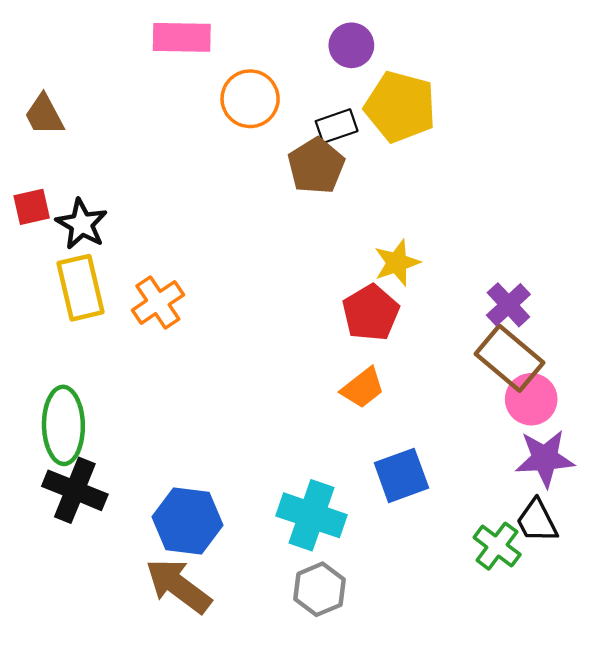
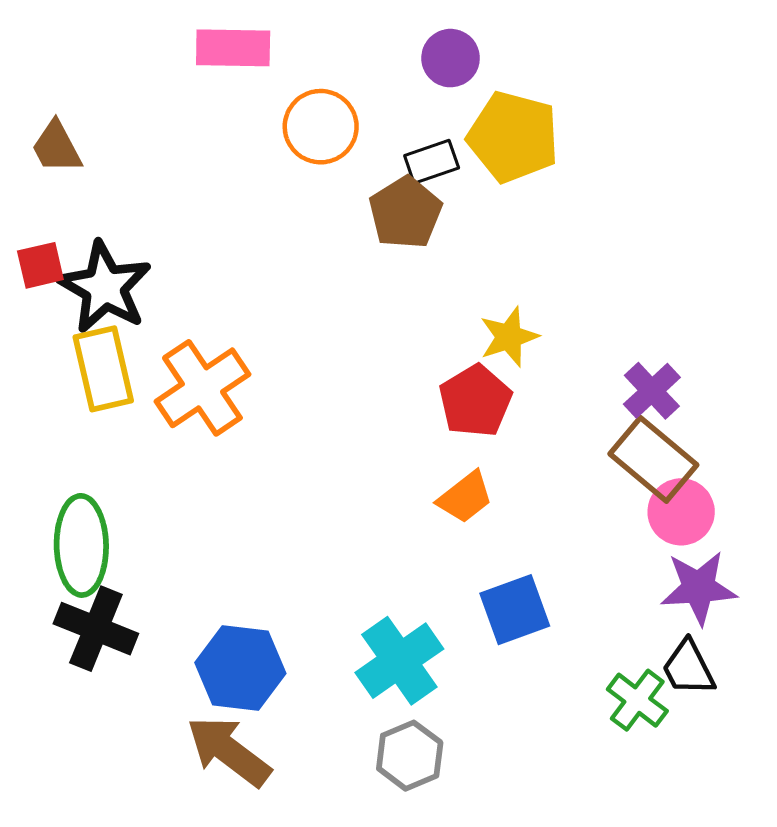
black star: (82, 224) -> (105, 287), size x1.4
orange cross: (158, 302) -> (202, 388), size x1.4
cyan cross: (312, 515) -> (399, 661), turned 36

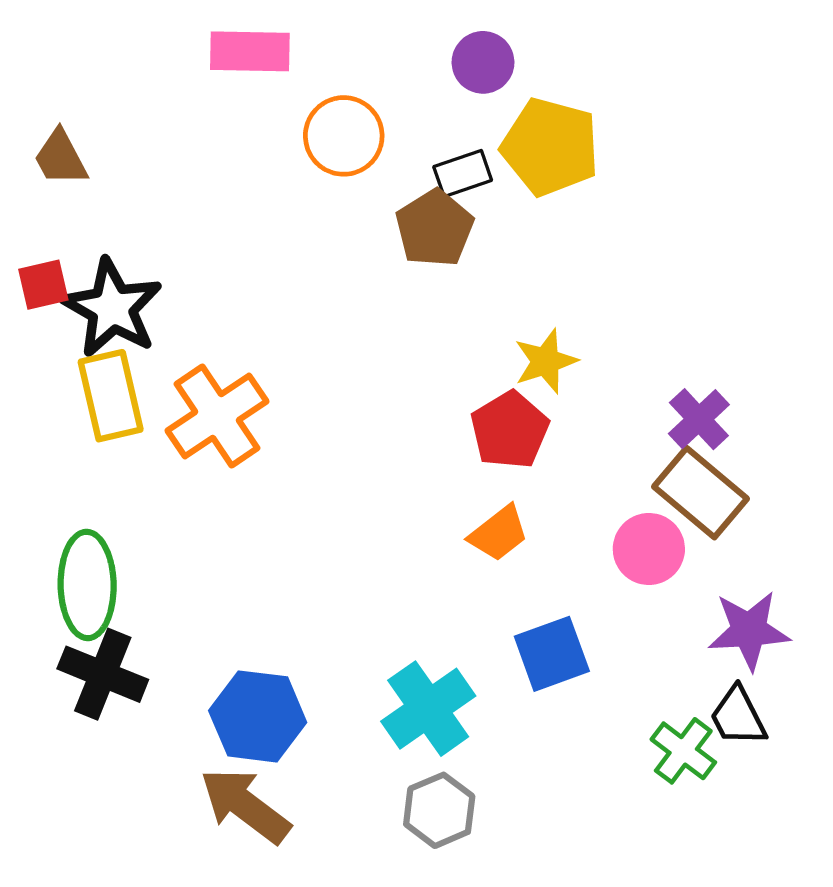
pink circle: (681, 512) -> (649, 549), moved

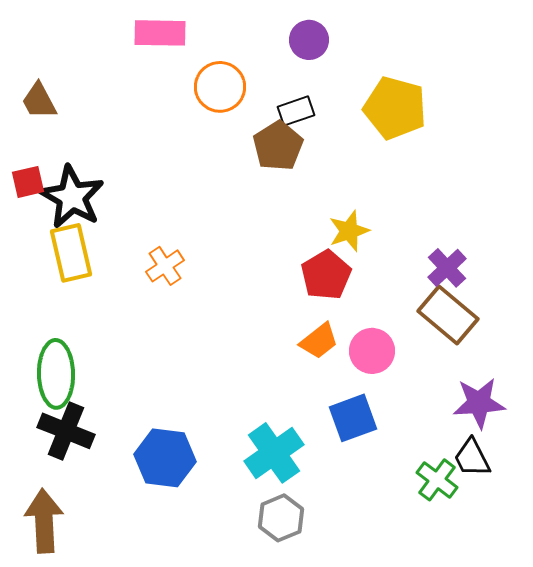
yellow pentagon: (550, 147) -> (395, 108), moved
orange cross: (217, 416) -> (165, 266), moved, size x0.6
pink circle: (649, 549) -> (372, 351), moved
brown arrow: (245, 806) -> (44, 521), moved, turned 50

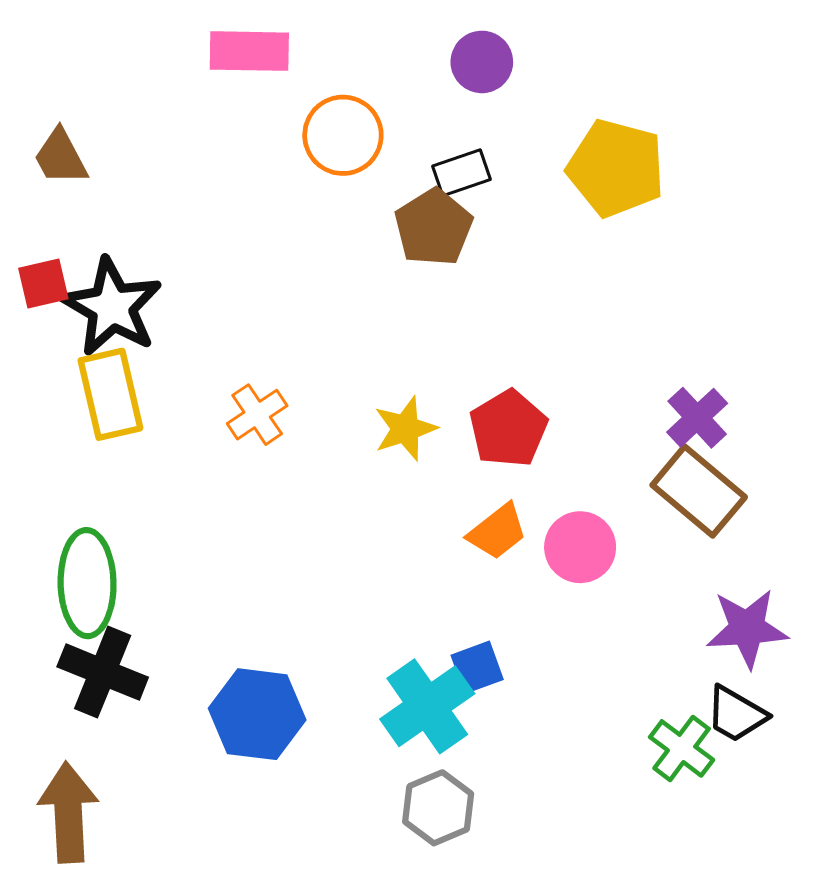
yellow star: (349, 231) -> (405, 429), moved
blue square: (353, 418) -> (477, 667), moved, size x0.7
black trapezoid: (472, 458) -> (736, 714), turned -33

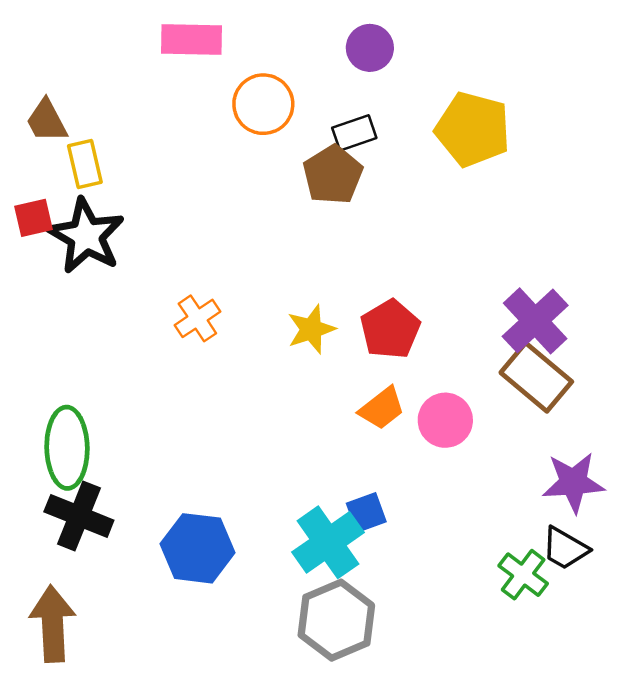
yellow rectangle: (110, 394) -> (85, 164), moved, size x0.7
purple cross: (697, 418) -> (535, 321), size x1.4
gray hexagon: (438, 808) -> (336, 620), size x1.4

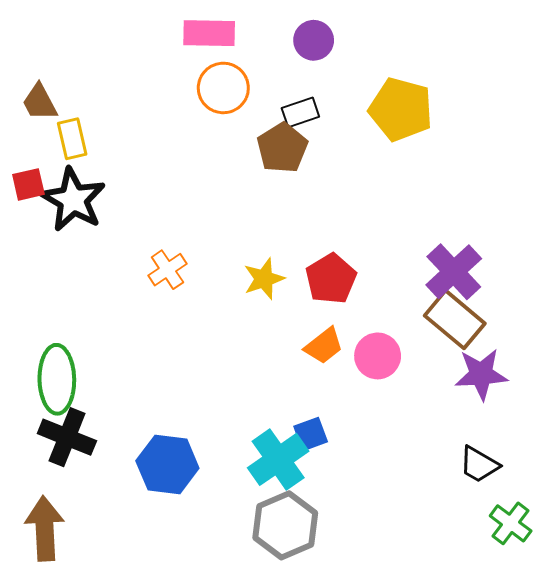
pink rectangle: (191, 40) -> (209, 33), moved
purple star: (573, 482) -> (481, 374), moved
green cross: (523, 575) -> (511, 523), moved

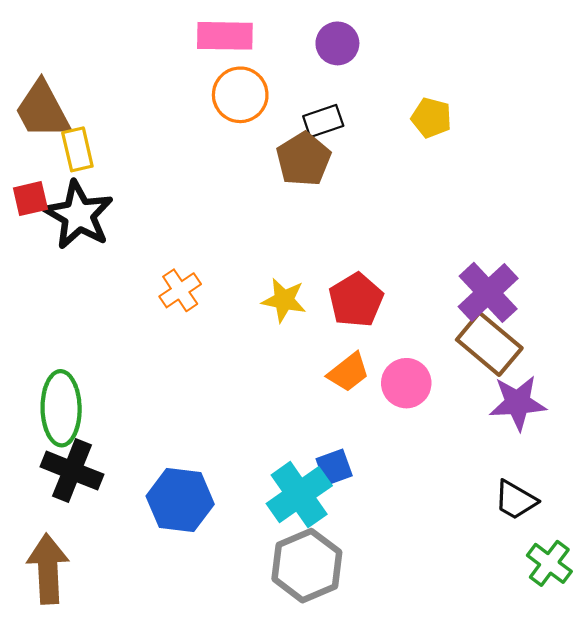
brown trapezoid: (40, 102) -> (43, 110), size x1.5
yellow pentagon: (401, 109) -> (431, 118), size x0.6
yellow star: (264, 279) -> (284, 300), turned 30

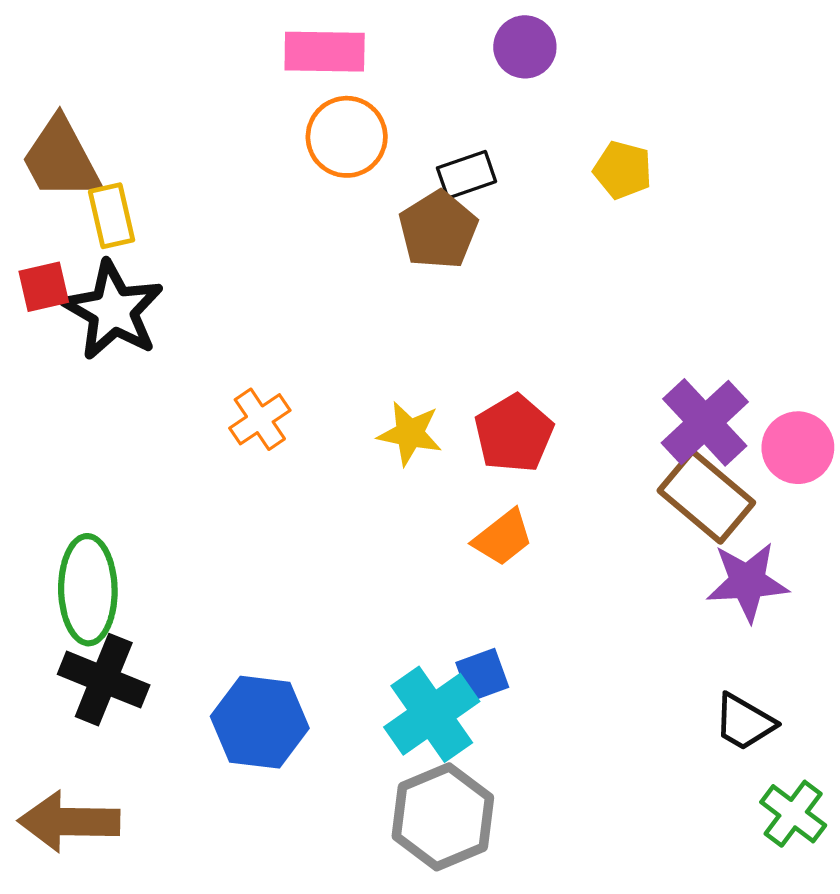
purple circle: (337, 43) -> (525, 47), moved
pink circle: (406, 383) -> (798, 448), moved
brown arrow: (48, 569) -> (69, 822), turned -86

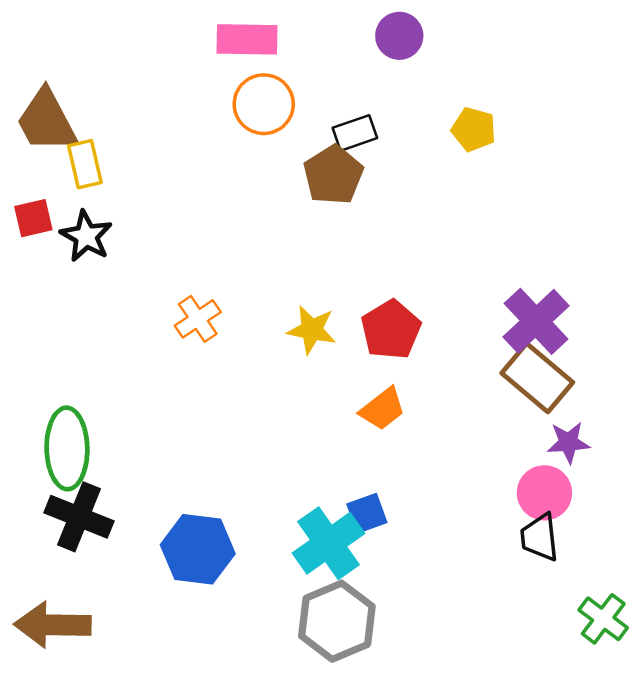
black star: (113, 310) -> (86, 236), size x0.7
pink circle: (798, 448) -> (544, 493), moved
purple star: (747, 582) -> (568, 442), size x0.7
black trapezoid: (744, 722) -> (540, 537), moved, turned 54

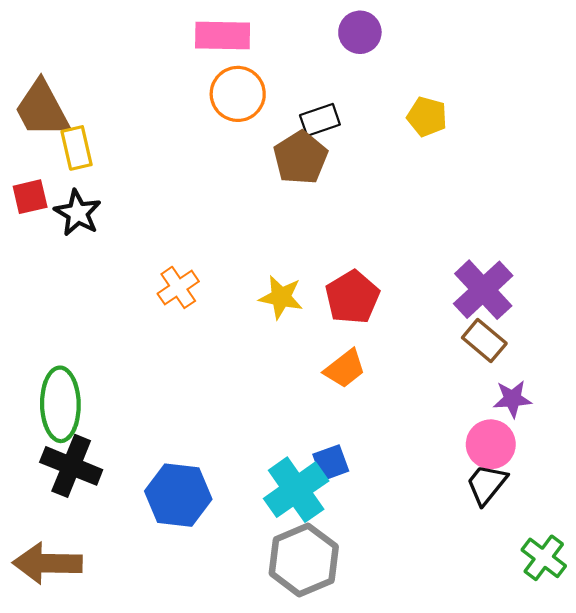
brown rectangle: (537, 378) -> (484, 340), size x0.7
black trapezoid: (540, 537) -> (486, 484), turned 45

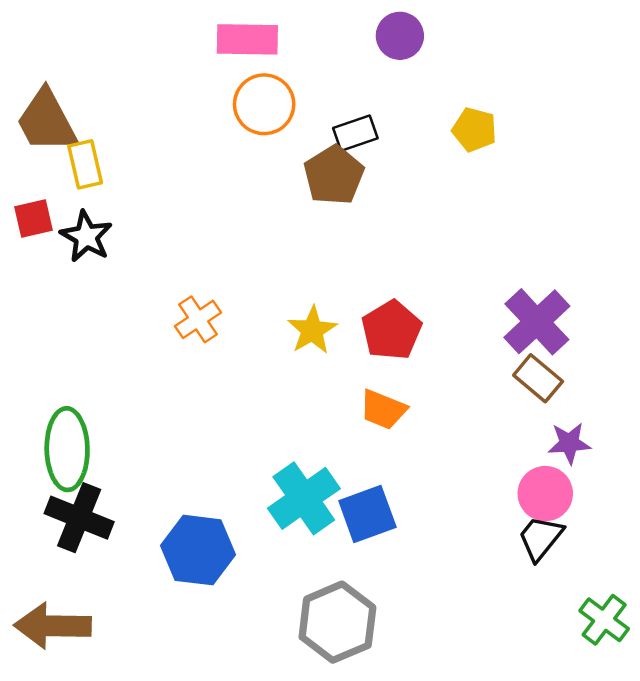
yellow star: (281, 297) -> (312, 330), turned 30
orange trapezoid: (345, 369) -> (383, 409), turned 60
blue square: (331, 463) -> (367, 514), size x1.4
cyan cross: (296, 490) -> (304, 498), moved

